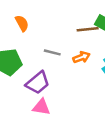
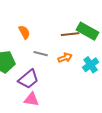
orange semicircle: (22, 23) -> (24, 32), moved

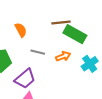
green rectangle: (88, 31) -> (75, 34), moved
brown line: (70, 34) -> (61, 22), moved

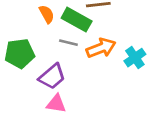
green rectangle: (75, 34) -> (77, 20), moved
orange arrow: (63, 56) -> (101, 48), size x1.5

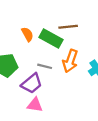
gray line: (68, 43) -> (45, 66), moved
orange arrow: (101, 48) -> (70, 61), turned 130

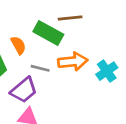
orange semicircle: (27, 34) -> (18, 45), moved
orange arrow: (70, 61) -> (73, 62), turned -115

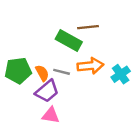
orange semicircle: (18, 45) -> (42, 73), moved

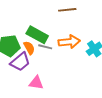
green rectangle: (69, 40) -> (37, 35), moved
purple trapezoid: (47, 91) -> (20, 62), moved

